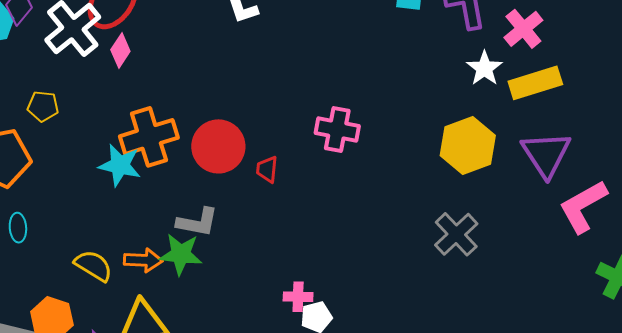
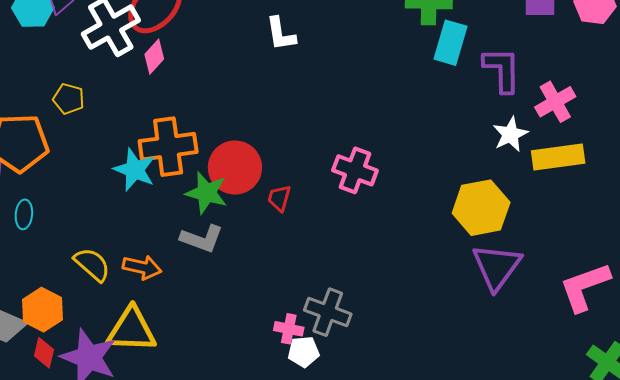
purple triangle: (546, 154) -> (497, 267), moved
gray cross: (456, 234) -> (328, 312), moved, turned -36
green star: (181, 254) -> (206, 193), moved

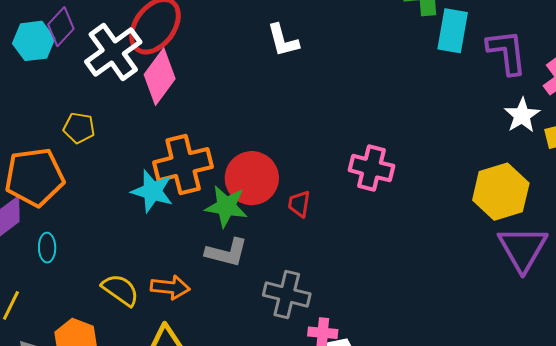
pink diamond: (154, 57) -> (160, 77), size x1.6
gray cross: (328, 312) -> (287, 295), moved

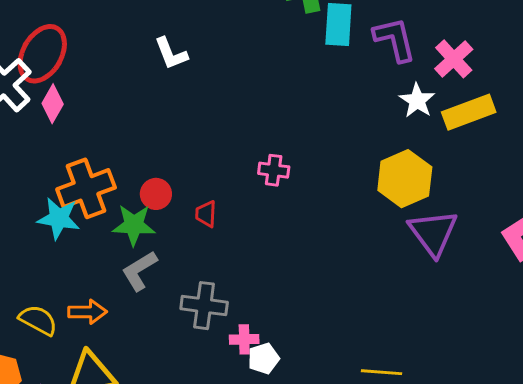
pink diamond: (160, 77) -> (53, 104), size x0.7
pink cross: (371, 168) -> (274, 170), size x0.7
red circle: (252, 178) -> (156, 194), size x0.6
gray L-shape: (227, 252) -> (139, 271), turned 141

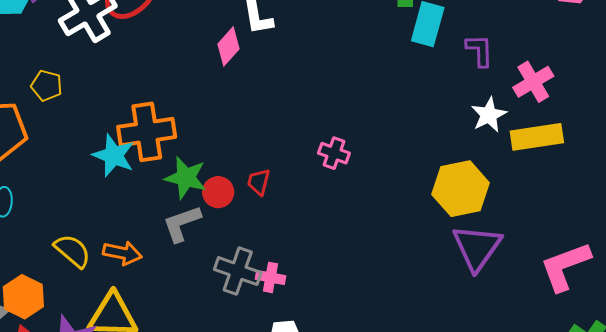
purple L-shape: (395, 39) -> (480, 50), size x0.7
pink diamond: (53, 104) -> (229, 46), moved
red circle: (156, 194) -> (218, 192), moved
pink cross: (244, 339) -> (270, 277), moved

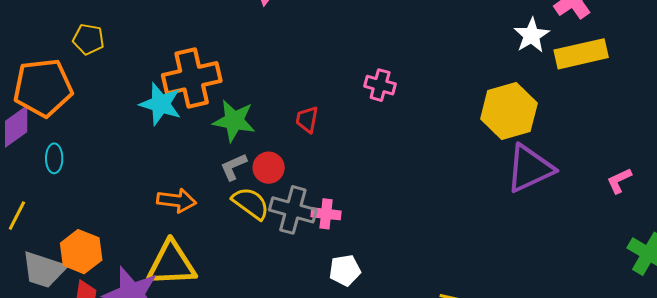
red circle: (218, 192) -> (269, 168), moved
gray L-shape: (182, 224) -> (234, 167), size x0.7
purple triangle: (477, 247) -> (530, 168), turned 34
yellow semicircle: (72, 251) -> (251, 203), moved
pink L-shape: (565, 266) -> (619, 181), size x0.5

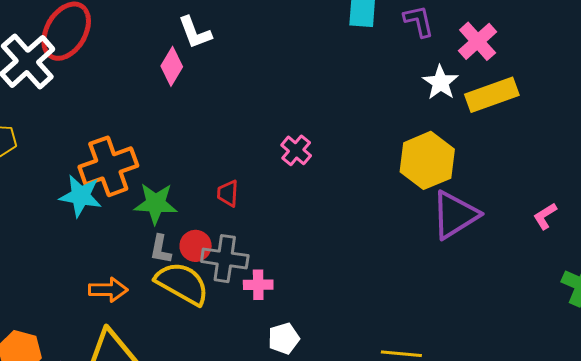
pink cross: (380, 85) -> (296, 150), turned 32
gray L-shape: (234, 167) -> (161, 249), turned -48
yellow semicircle: (251, 203) -> (182, 283), size x1.4
gray cross: (293, 210) -> (225, 259), moved

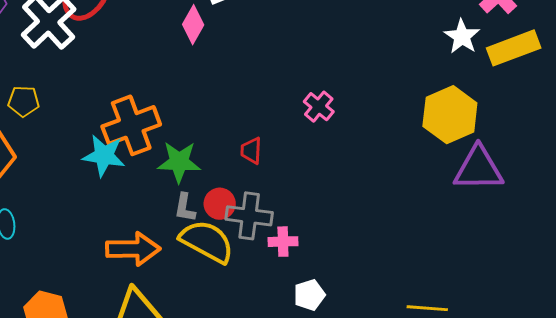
purple triangle: (455, 215) -> (478, 169), turned 32
orange arrow: (108, 290) -> (133, 249), size x1.4

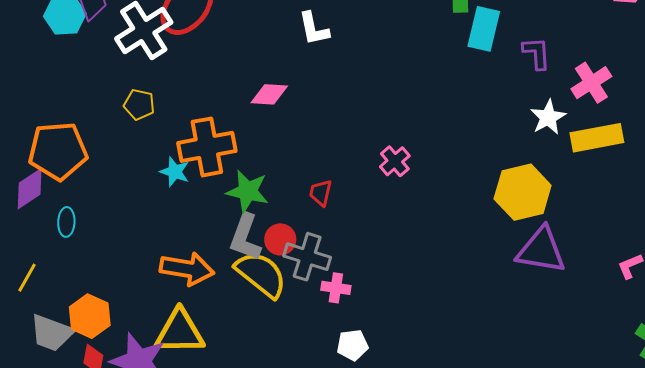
pink diamond: (193, 25) -> (269, 94), moved, turned 54
yellow pentagon: (24, 101) -> (139, 104), moved
cyan star: (104, 156) -> (175, 172), size x0.7
gray L-shape: (185, 208) -> (245, 237), size x1.6

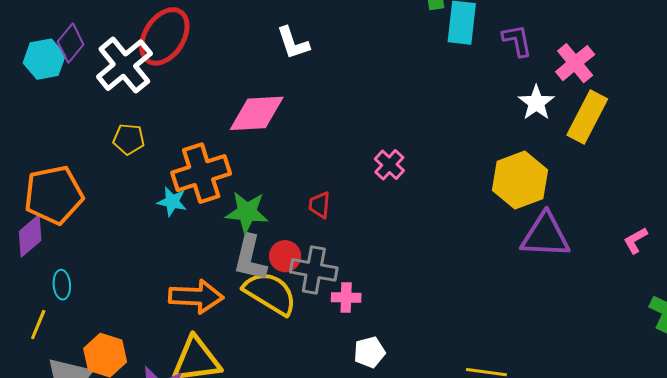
pink diamond: (269, 94) -> (257, 113), size x1.5
yellow rectangle: (597, 138) -> (587, 117), turned -45
cyan ellipse: (66, 222) -> (62, 285), moved

